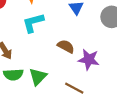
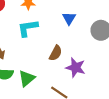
brown semicircle: (66, 46) -> (56, 53), turned 84

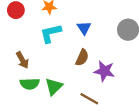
blue triangle: (69, 18) -> (84, 28), moved

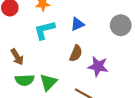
blue triangle: (84, 28) -> (77, 24), turned 40

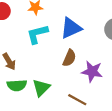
blue triangle: (77, 24) -> (71, 28), size x1.5

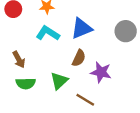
cyan L-shape: (37, 34) -> (48, 33), turned 45
green triangle: (41, 88) -> (59, 81), moved

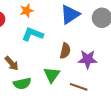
blue triangle: (81, 28) -> (70, 15), moved

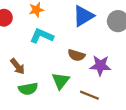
brown semicircle: (65, 51) -> (76, 55), turned 91

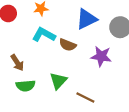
brown semicircle: (76, 55) -> (68, 45), moved
purple star: (100, 66) -> (101, 56), moved

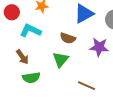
cyan L-shape: (44, 35) -> (30, 31), moved
green triangle: (58, 81) -> (61, 59), moved

